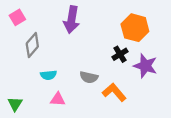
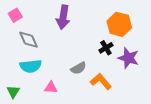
gray diamond: (32, 45) -> (29, 40), turned -65
cyan semicircle: (48, 75) -> (31, 66), moved, size x1.5
gray semicircle: (89, 77) -> (78, 68), turned -42

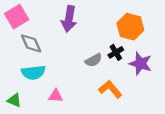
pink square: (15, 15) -> (17, 17), size x1.5
gray semicircle: (78, 68) -> (94, 60), moved
green triangle: (13, 92) -> (14, 100), turned -40

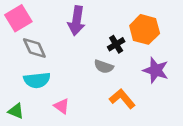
black cross: (116, 52) -> (116, 44), moved
gray semicircle: (94, 60) -> (104, 67), turned 48
pink triangle: (56, 96) -> (62, 106), turned 32

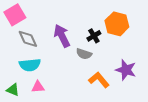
purple arrow: (77, 21) -> (62, 36), moved, turned 145
purple star: (156, 70) -> (126, 70), moved
pink triangle: (62, 106) -> (38, 87), moved, turned -40

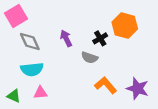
purple arrow: (62, 36) -> (66, 38), size x0.7
purple star: (126, 70) -> (138, 88), moved

